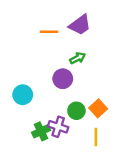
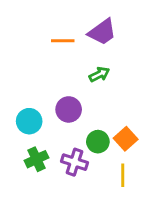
purple circle: (63, 79) -> (69, 109), moved
green cross: (41, 131) -> (36, 159), moved

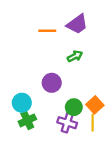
cyan circle: (29, 121) -> (22, 103), moved
purple cross: (74, 162) -> (67, 123), moved
yellow line: (123, 175) -> (93, 123), moved

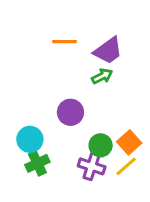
purple trapezoid: (77, 24) -> (108, 51), moved
yellow line: (93, 123) -> (126, 166), turned 49

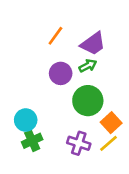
orange line: (64, 42) -> (55, 36), turned -54
purple circle: (70, 112) -> (61, 73), moved
green circle: (101, 145) -> (88, 101), moved, size x1.5

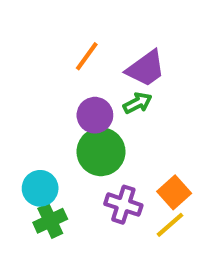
green circle: (88, 101) -> (101, 152), moved
purple cross: (79, 143) -> (123, 205), moved

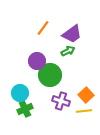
purple circle: (95, 115) -> (37, 61), moved
yellow line: (170, 225) -> (84, 111), turned 35

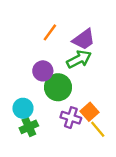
green arrow: (68, 51) -> (79, 59), size x1.5
orange square: (86, 95) -> (90, 112), moved
yellow line: (84, 111) -> (98, 129), turned 56

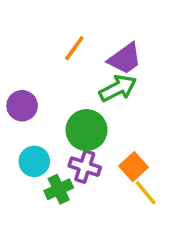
purple circle: (43, 71) -> (22, 106), moved
purple cross: (71, 118) -> (85, 167), moved
green cross: (29, 127) -> (59, 189), moved

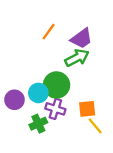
purple circle: (22, 106) -> (14, 100), moved
cyan circle: (34, 161) -> (38, 93), moved
orange square: (134, 167) -> (87, 109), turned 36

